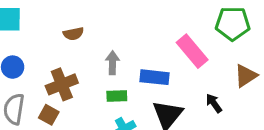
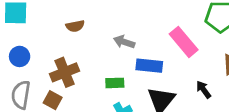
gray arrow: (112, 63) -> (124, 42), moved, turned -72

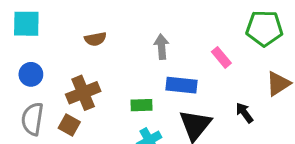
gray arrow: (124, 42) -> (161, 47), moved, turned 66
pink rectangle: (184, 42) -> (221, 57), size x0.6

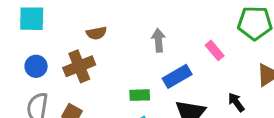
blue rectangle: (181, 85) -> (177, 76), turned -36
brown cross: (83, 93) -> (79, 66), moved

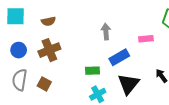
brown semicircle: (96, 33) -> (48, 21), moved
pink rectangle: (215, 50) -> (146, 39), turned -56

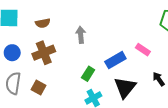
gray arrow: (106, 32) -> (81, 35), moved
pink rectangle: (146, 39) -> (143, 50), moved, turned 40
green rectangle: (93, 71) -> (88, 74), turned -56

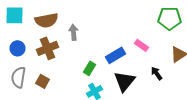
brown semicircle: (43, 23) -> (46, 20), size x1.6
gray arrow: (81, 35) -> (73, 32), moved

